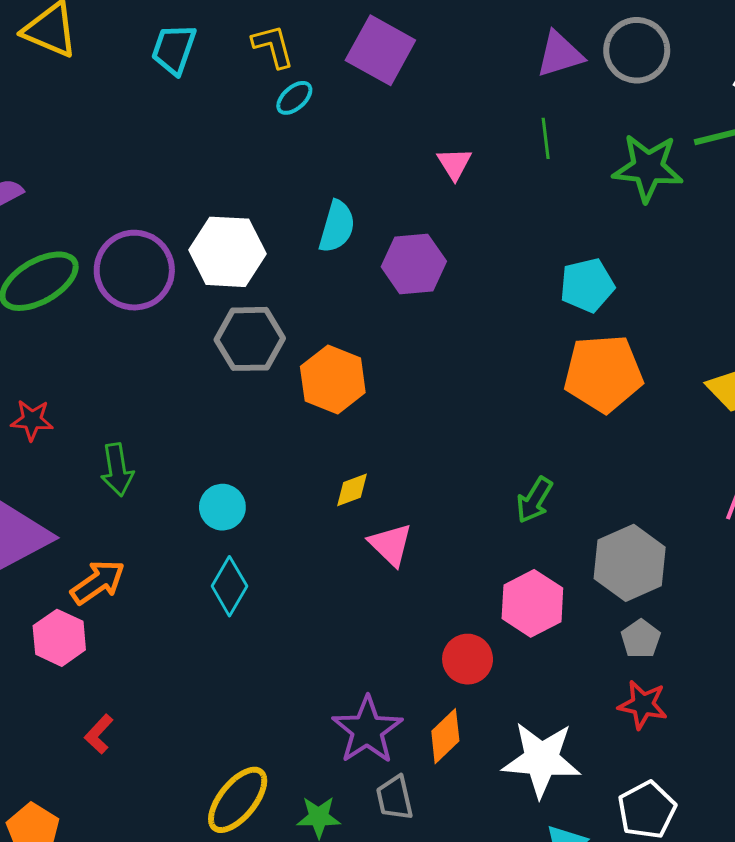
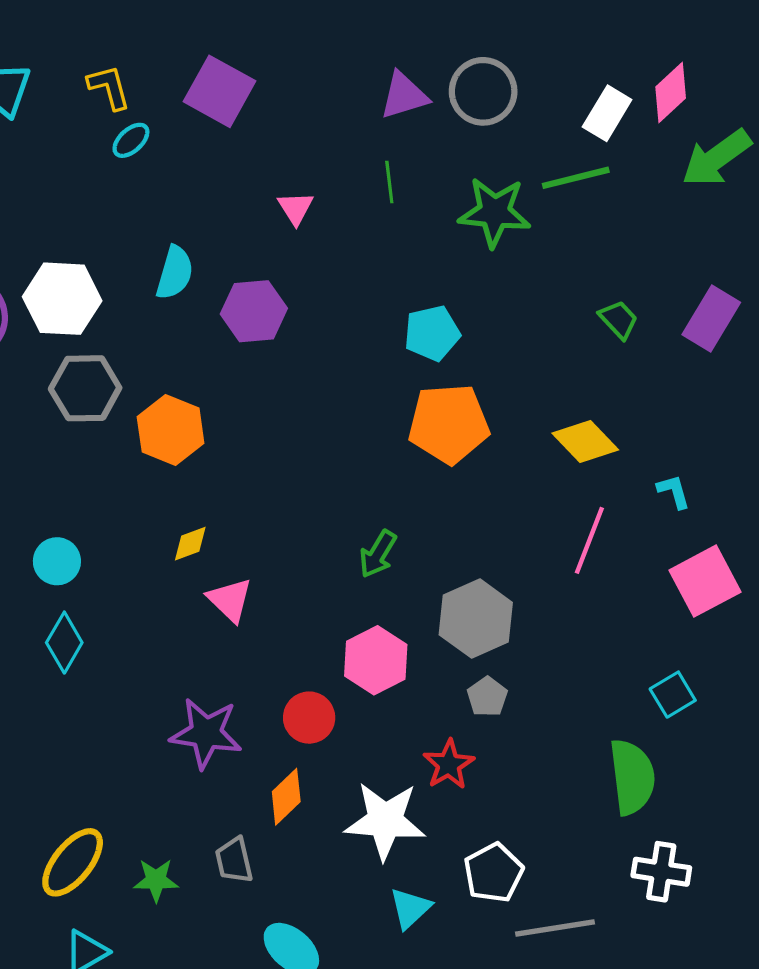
red star: (643, 705) -> (449, 764), moved, turned 30
purple star: (367, 730) -> (206, 733), moved, turned -30

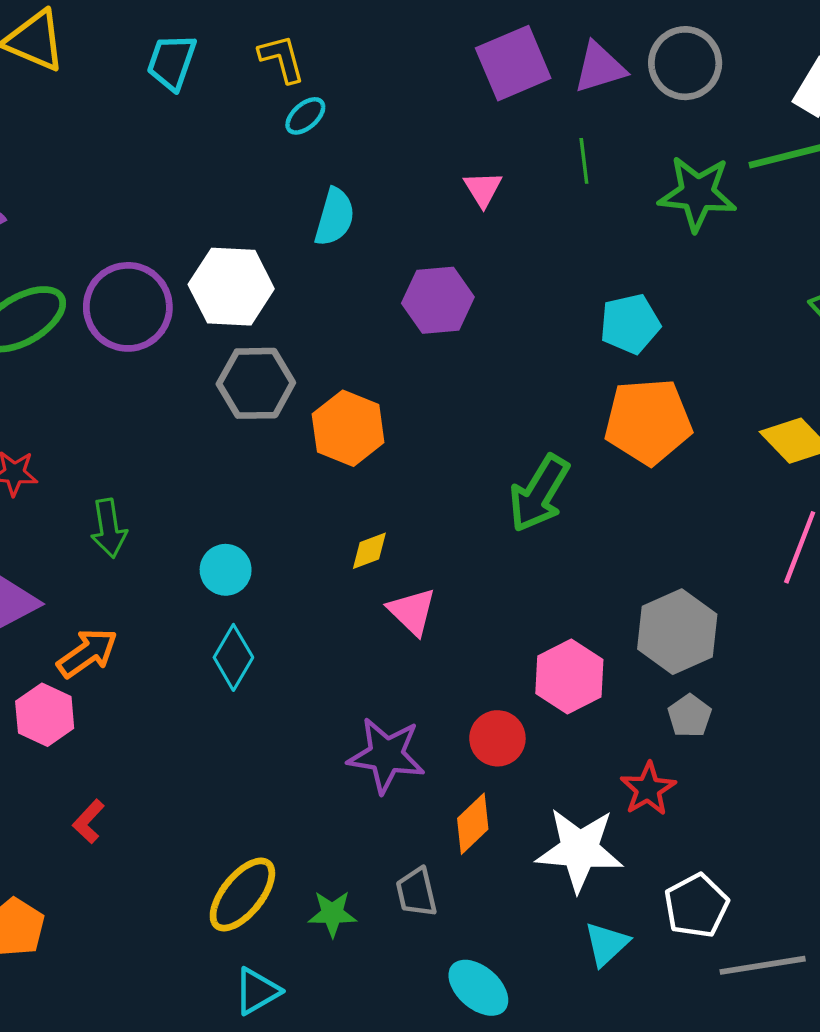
purple square: (219, 91) -> (513, 63), moved, turned 38
cyan semicircle: (175, 273) -> (335, 217), moved
green arrow: (378, 554) -> (539, 493), moved, size x1.5

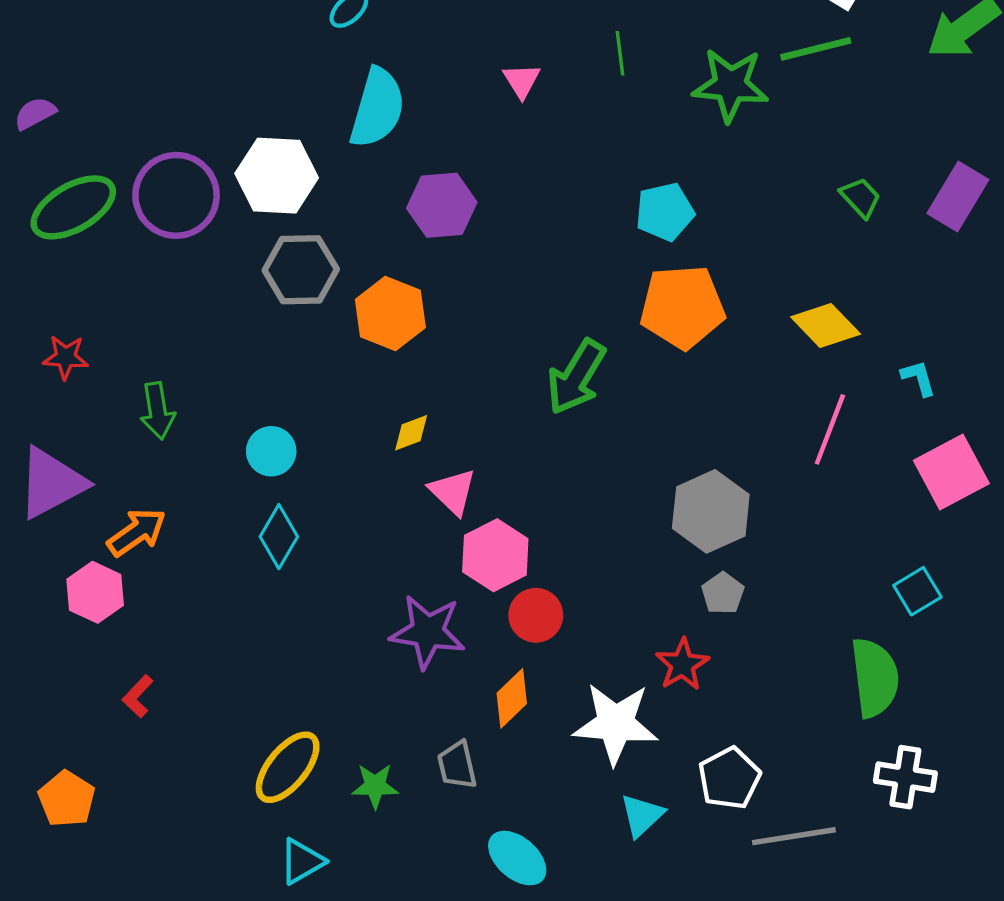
cyan semicircle: (335, 217) -> (377, 108), size x1.4
purple hexagon: (438, 300) -> (442, 205), moved
pink hexagon: (569, 677) -> (495, 555), moved

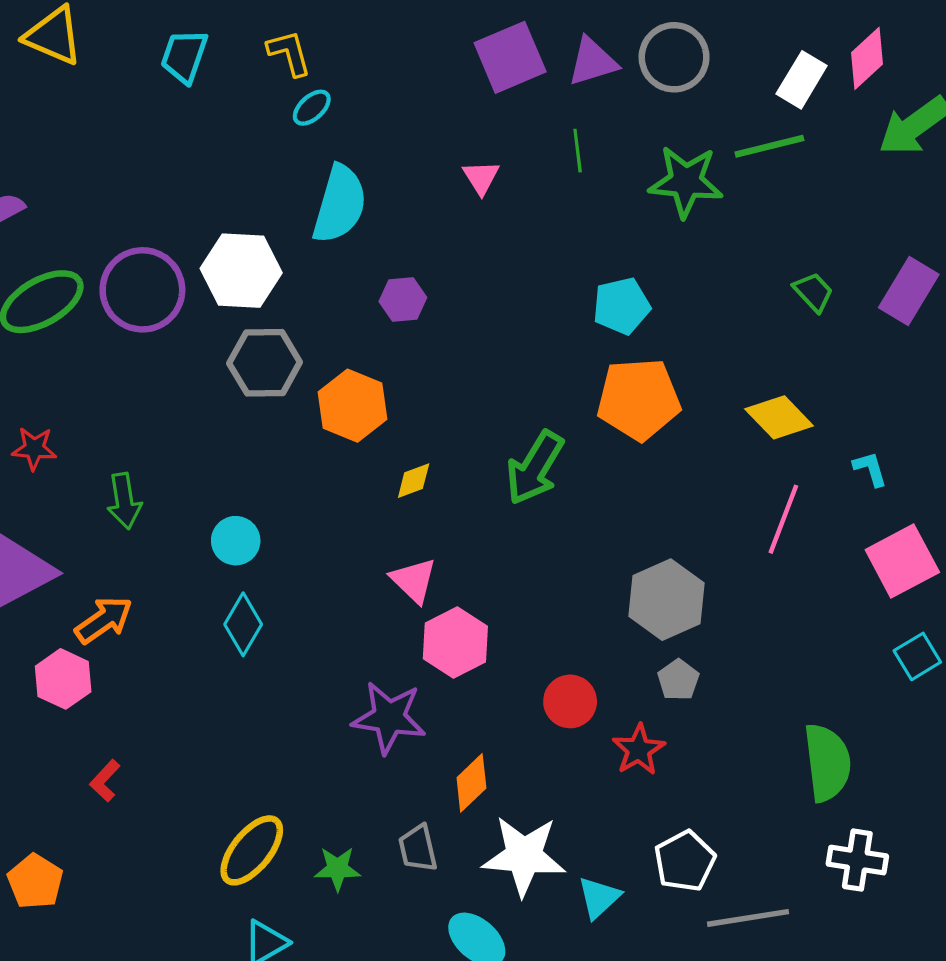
purple hexagon: (442, 205) -> (403, 300), size x0.7
yellow diamond: (411, 433) -> (414, 481), moved
cyan square: (917, 591) -> (917, 656), moved
red circle: (536, 615) -> (570, 701), moved
white star: (616, 724) -> (524, 856), moved

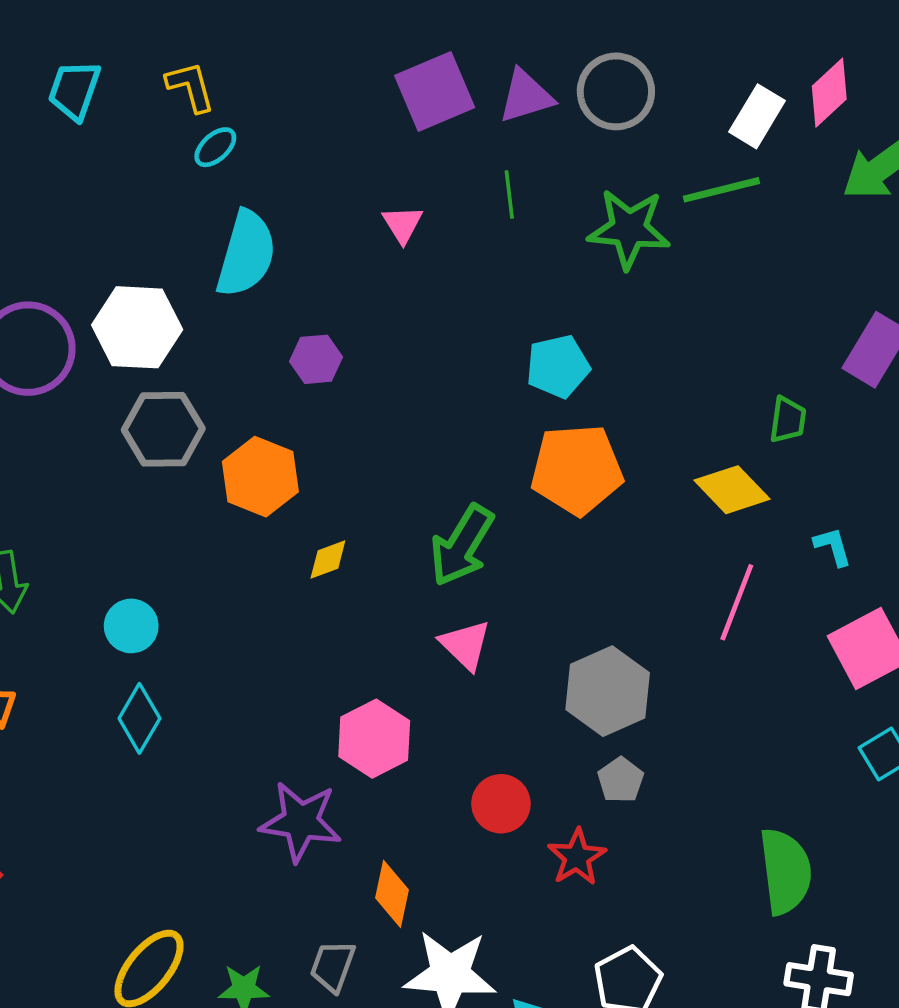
green trapezoid: (813, 292) -> (788, 420), moved, turned 51
pink triangle: (414, 580) -> (465, 645), moved
orange diamond: (471, 783) -> (392, 894), turned -34
gray trapezoid: (418, 848) -> (333, 966), turned 33

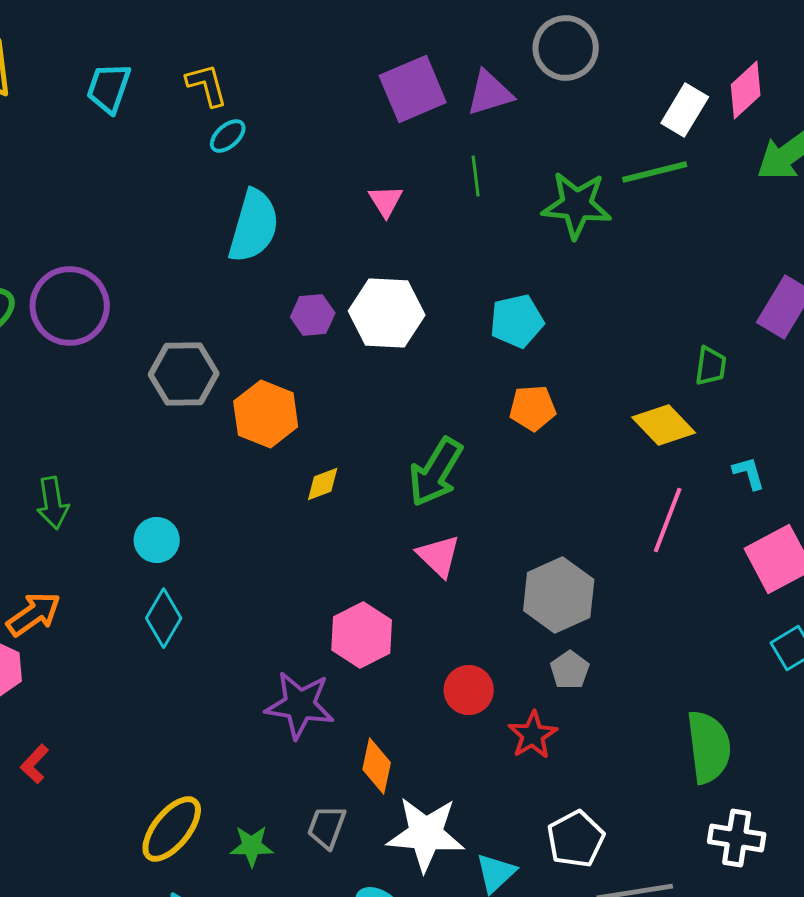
gray circle: (616, 91) -> (566, 48), moved
white hexagon: (137, 327) -> (387, 313), moved
orange pentagon: (577, 470) -> (533, 408), size x0.6

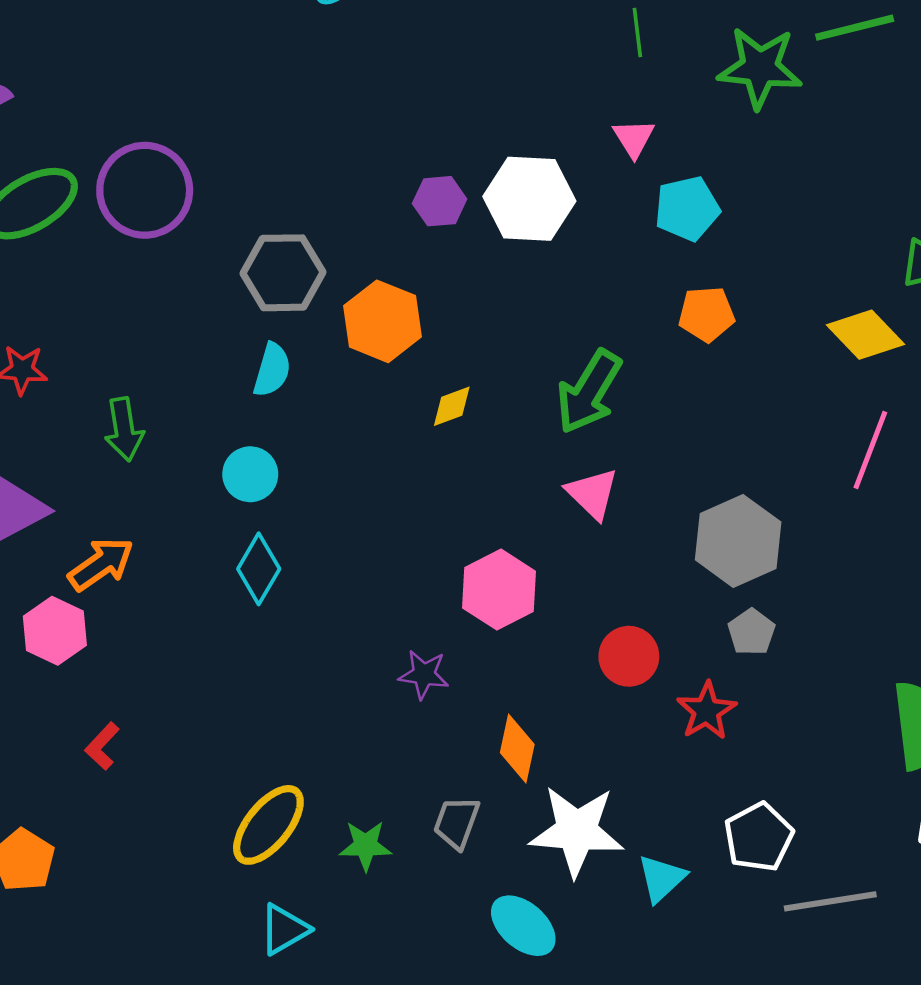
pink triangle: (386, 201) -> (634, 138), moved
cyan semicircle: (254, 226) -> (272, 370), moved, size x0.6
purple star: (300, 705) -> (424, 674), size x0.6

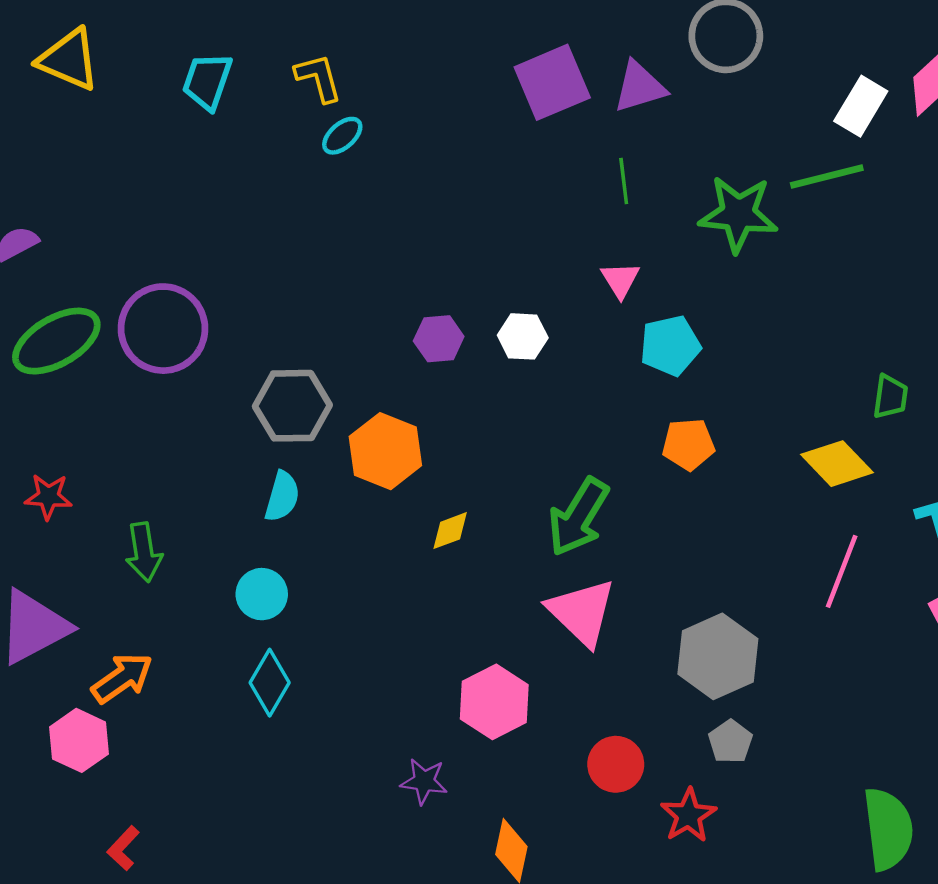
white hexagon: (529, 199) -> (523, 336), size x0.6
pink triangle: (592, 494) -> (582, 612), size x1.4

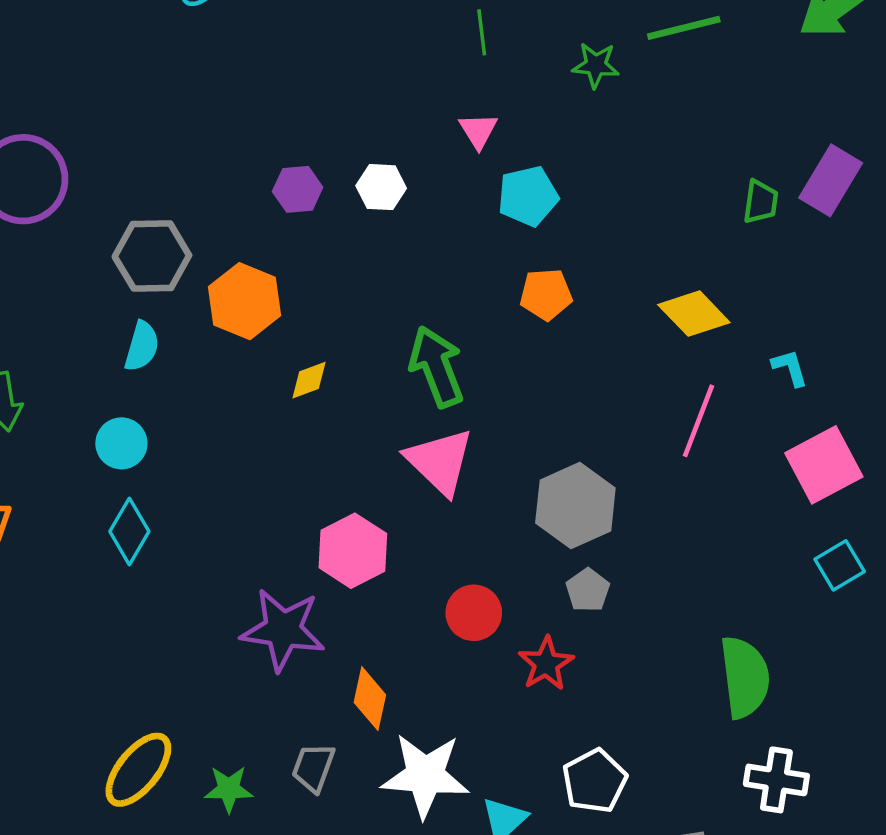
green star: (738, 214) -> (596, 65), size x0.6
green trapezoid: (890, 397) -> (761, 202), moved
green arrow: (578, 517) -> (436, 367), turned 128
purple star: (424, 781) -> (283, 630), size x1.8

